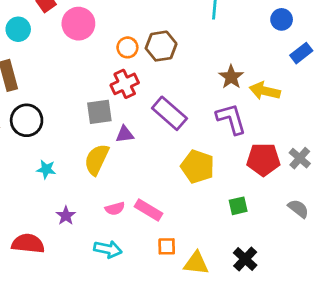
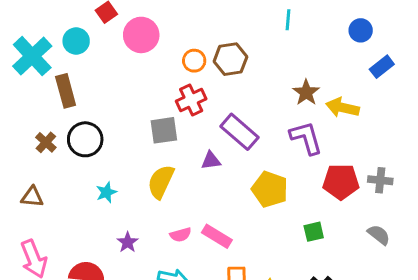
purple triangle: (125, 134) -> (211, 161), moved
gray cross: (300, 158) -> (380, 180), turned -35
cyan star: (46, 169) -> (106, 192), turned -30

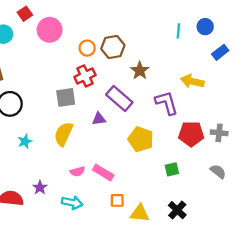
cyan line: (288, 20) -> (178, 31), moved
brown star: (306, 92) -> (140, 71), moved
purple star: (128, 242) -> (40, 188), moved

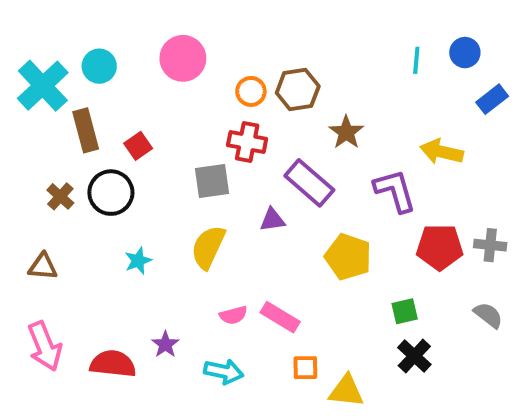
red square: (25, 14) -> (138, 146), moved
red cross: (85, 76) -> (247, 142), turned 36
black cross: (177, 210) -> (414, 356), moved

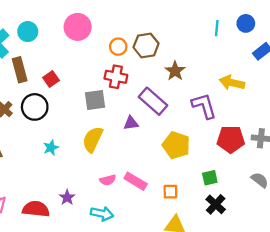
orange square: (305, 368) -> (170, 192), moved

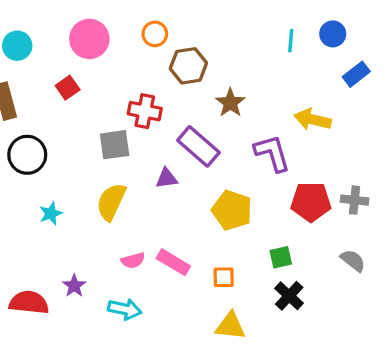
orange circle: (118, 47) -> (155, 34), moved
red square: (51, 79) -> (68, 88), moved

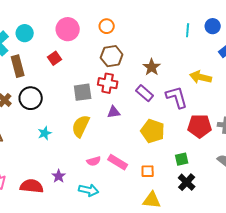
brown hexagon: (188, 66) -> (112, 56), moved
red cross: (145, 111) -> (108, 83), moved
purple rectangle: (198, 146) -> (145, 93), moved, size x0.7

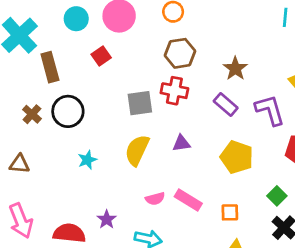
cyan circle: (25, 33) -> (76, 19), moved
purple triangle: (114, 112) -> (181, 143), moved
green square: (182, 159) -> (277, 196), turned -32

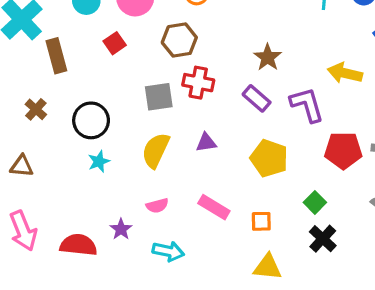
brown hexagon: (180, 53) -> (179, 40), moved
black circle: (68, 111) -> (91, 120), moved
pink semicircle: (155, 199) -> (157, 206), moved

